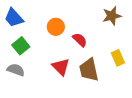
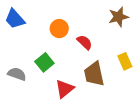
green square: (21, 46) -> (44, 62), moved
red triangle: (61, 67) -> (65, 89), moved, turned 36

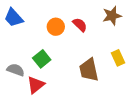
red semicircle: (85, 42) -> (80, 25), moved
red triangle: (65, 89) -> (36, 85), moved

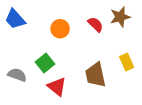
red semicircle: (80, 25) -> (95, 24), moved
red triangle: (36, 85) -> (57, 87), moved, turned -42

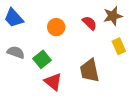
yellow rectangle: (127, 62) -> (119, 46), moved
gray semicircle: (17, 75) -> (16, 52), moved

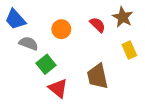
brown star: (113, 16) -> (123, 17), turned -30
gray semicircle: (16, 52) -> (28, 43), moved

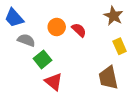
red semicircle: (97, 25) -> (79, 30), moved
brown trapezoid: (97, 76) -> (108, 78), moved

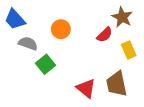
red semicircle: (79, 30) -> (105, 35), moved, turned 91
red triangle: (54, 82) -> (86, 88), moved

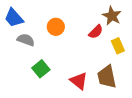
green square: (46, 64) -> (41, 69), moved

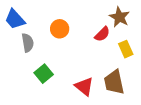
gray semicircle: (26, 40) -> (28, 43), turned 60

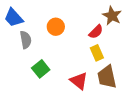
yellow rectangle: (126, 49) -> (97, 53), moved

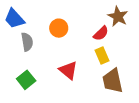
green square: (41, 69) -> (26, 80), moved
red triangle: (79, 81) -> (68, 70), moved

